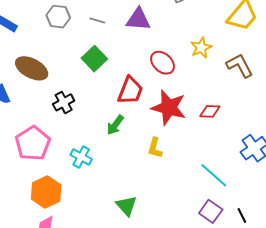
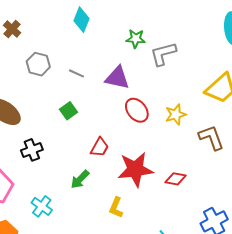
green square: (94, 59) -> (68, 111), size x0.7
red ellipse: (163, 63) -> (137, 110), moved
red trapezoid: (130, 91) -> (100, 147), size x0.7
red star: (169, 108) -> (135, 169), turned -30

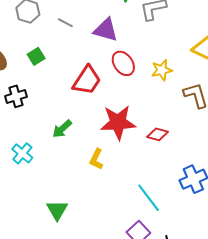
green square: (68, 111) -> (36, 56), moved
red trapezoid: (100, 147) -> (87, 80), moved, size x1.5

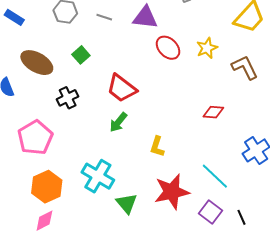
red trapezoid: (87, 80) -> (122, 88), moved, turned 104
red star: (118, 122) -> (172, 192), moved
cyan cross: (22, 153) -> (98, 176), moved, size x1.5

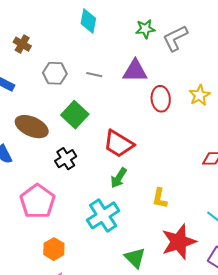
red ellipse: (168, 48) -> (161, 99), turned 45
green square: (81, 55) -> (75, 115), size x1.5
cyan cross: (98, 176) -> (103, 215), moved, turned 32
orange hexagon: (47, 187) -> (54, 249), size x0.7

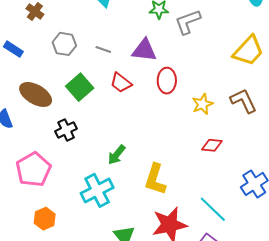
yellow star: (200, 95) -> (202, 104), moved
red trapezoid: (119, 144) -> (121, 83), moved, size x0.7
yellow L-shape: (160, 198) -> (155, 179), size x1.5

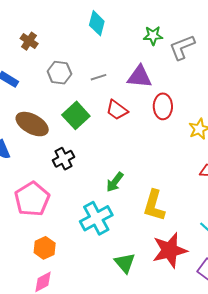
gray line: (103, 50) -> (99, 77), turned -35

